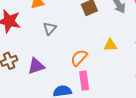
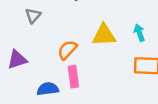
yellow triangle: (110, 45) -> (104, 35), size x1.5

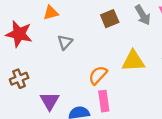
purple triangle: (17, 60) -> (50, 101), moved, turned -42

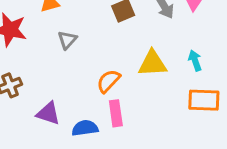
purple triangle: (50, 101) -> (48, 113), turned -42

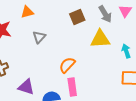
yellow triangle: (152, 63) -> (100, 39), moved

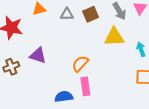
gray triangle: (39, 37) -> (67, 14), moved, turned 48
purple triangle: (26, 87) -> (38, 55), moved

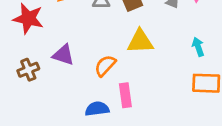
yellow triangle: (114, 37) -> (140, 41), moved
orange semicircle: (80, 64) -> (105, 66), moved

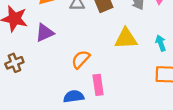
yellow triangle: (140, 41) -> (126, 38), moved
purple triangle: (63, 55) -> (45, 33), moved, turned -42

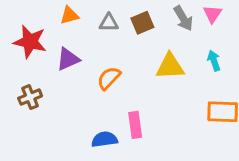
cyan arrow: (161, 43) -> (214, 61), moved
orange semicircle: (81, 59) -> (109, 78), moved

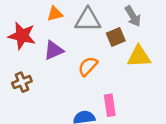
gray arrow: (183, 18) -> (133, 16), moved
gray triangle: (109, 23) -> (88, 20), size x1.6
brown square: (142, 23) -> (116, 37), moved

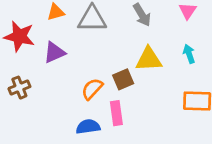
brown square: (116, 37) -> (123, 79), moved
orange semicircle: (88, 66) -> (92, 89), moved

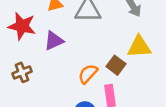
brown square: (123, 79) -> (116, 65), turned -30

